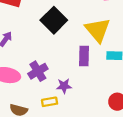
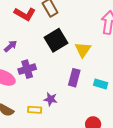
yellow triangle: (98, 30) -> (83, 50), moved, size x0.7
purple cross: (38, 71) -> (27, 69), moved

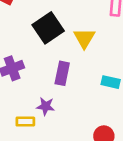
purple rectangle: (74, 78) -> (62, 73), moved

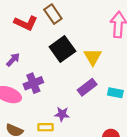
purple rectangle: (62, 73) -> (87, 87), moved, turned 42

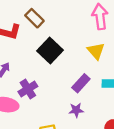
yellow triangle: (93, 57) -> (96, 51), moved
purple star: (62, 114) -> (76, 110), moved

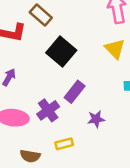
purple rectangle: (81, 83) -> (75, 92), moved
purple cross: (28, 89) -> (48, 110), moved

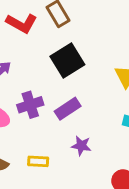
purple cross: (48, 110) -> (30, 105), moved

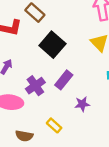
yellow rectangle: (38, 161) -> (54, 125), turned 56

